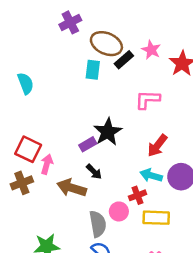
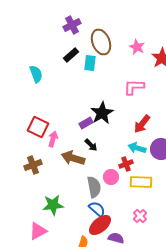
brown ellipse: (106, 44) -> (101, 42), turned 45
black rectangle: (124, 60) -> (71, 55), moved
brown cross: (22, 183) -> (33, 165), moved

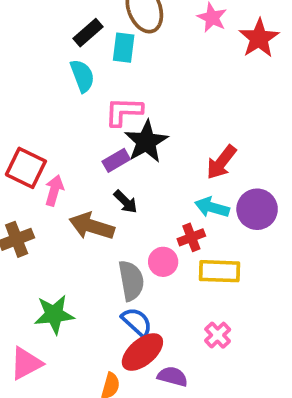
cyan semicircle: (36, 74) -> (82, 76), moved
pink L-shape: (134, 87) -> (124, 112), moved

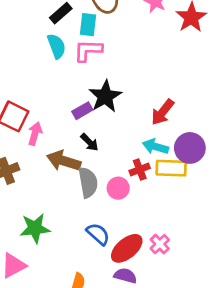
pink L-shape: (124, 112) -> (88, 50), moved
yellow rectangle: (219, 271) -> (171, 168), moved
gray semicircle: (131, 281) -> (88, 182), moved
red ellipse: (142, 352) -> (127, 248), moved

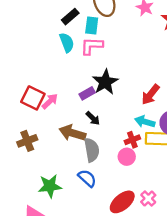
pink arrow: (35, 134) -> (50, 101), moved, turned 30
pink circle: (118, 188) -> (127, 157), moved
blue semicircle: (98, 234) -> (87, 178), moved

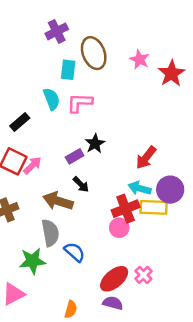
black rectangle: (70, 17) -> (20, 122), moved
cyan rectangle: (92, 26) -> (68, 70), moved
black star: (105, 82) -> (95, 144), size x0.7
red cross: (132, 140) -> (126, 209), size x1.5
gray semicircle: (92, 150) -> (50, 233), moved

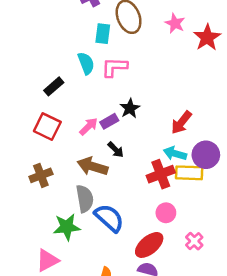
pink arrow: (32, 165) -> (89, 126), moved
pink circle: (119, 228) -> (166, 213), moved
blue semicircle: (75, 252) -> (109, 218), size x1.4
pink cross: (143, 275) -> (194, 241), moved

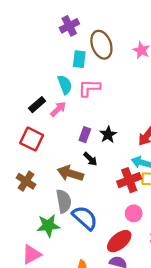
black star: (130, 108) -> (108, 135), moved
purple rectangle: (109, 121) -> (85, 135), turned -40
pink arrow: (89, 126) -> (58, 109), moved
brown cross: (41, 175) -> (26, 181), turned -36

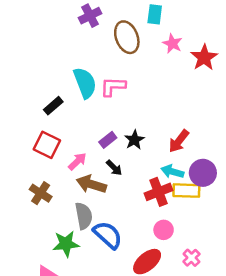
cyan rectangle: (79, 59) -> (155, 14), moved
cyan semicircle: (65, 85) -> (85, 83), size x1.4
pink arrow: (58, 109) -> (77, 161), moved
purple rectangle: (85, 135) -> (108, 140), turned 32

